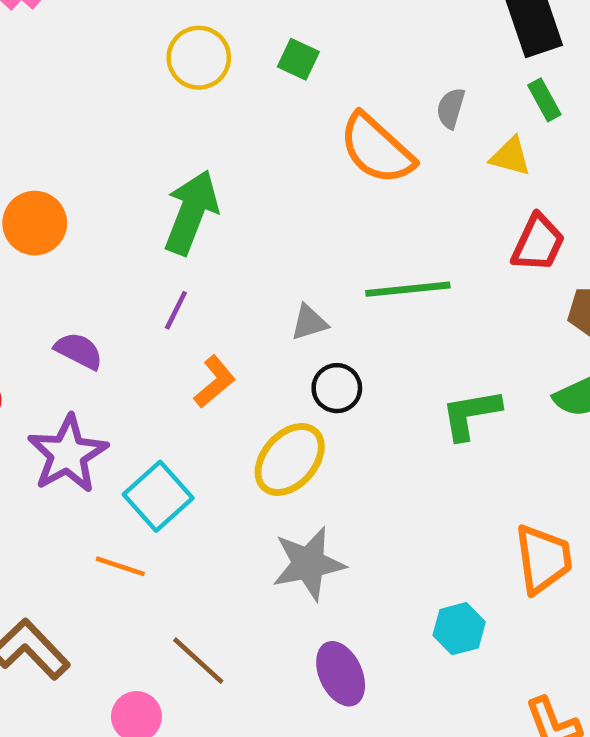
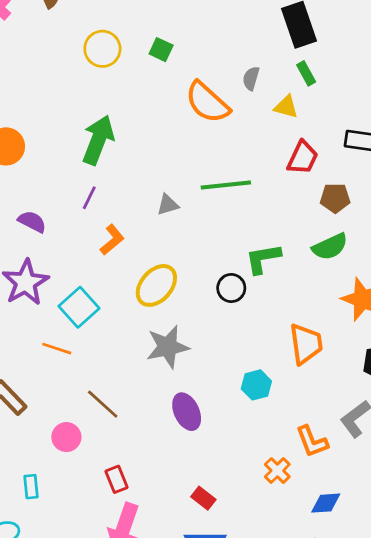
black circle: (337, 388) -> (231, 288), moved

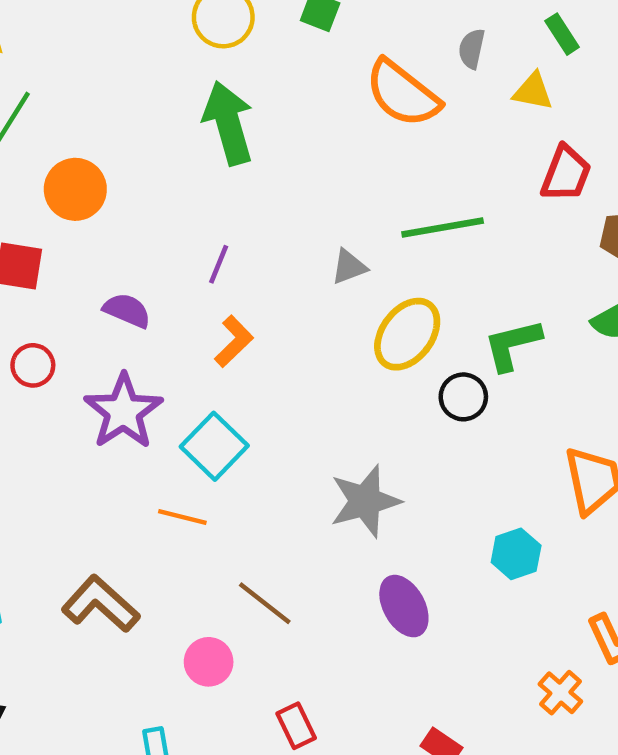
green arrow: (98, 140) -> (228, 123), moved, turned -33
orange L-shape: (112, 240) -> (234, 341), moved
yellow ellipse: (156, 285) -> (407, 334), moved

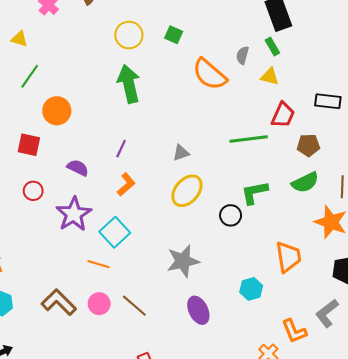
green rectangle: (562, 34) -> (272, 46), moved
green line: (443, 228) -> (249, 139), moved
yellow ellipse: (407, 334) -> (187, 191), moved
pink circle: (209, 662) -> (99, 304), moved

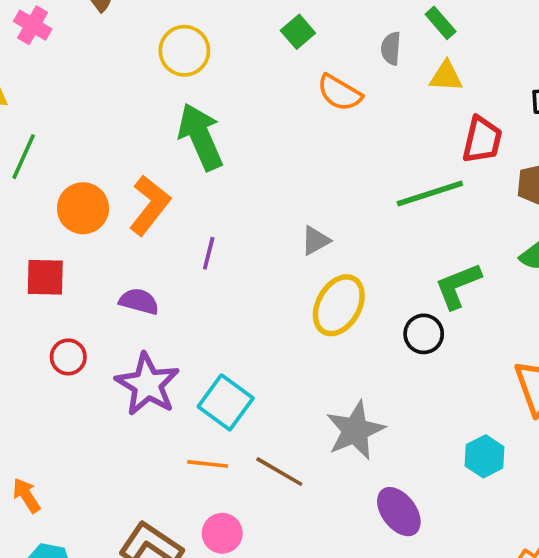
green square: (174, 35) -> (298, 32), moved, turned 36
orange semicircle: (210, 74) -> (340, 93), size x0.7
orange L-shape: (126, 184) -> (150, 205), moved, size x1.4
brown line: (134, 306) -> (279, 472), moved

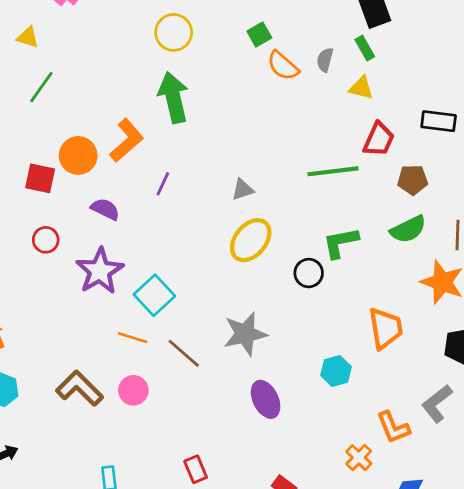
orange semicircle: (340, 93) -> (283, 66), moved
orange circle: (83, 208) -> (78, 155), moved

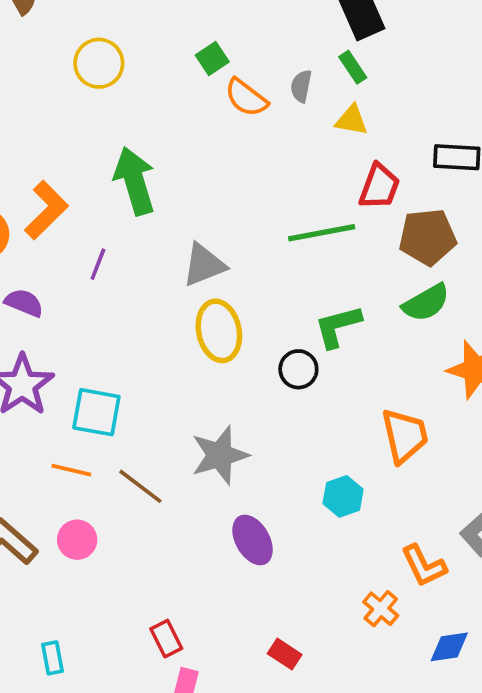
green arrow: (173, 97) -> (135, 181), moved
brown pentagon: (413, 180) -> (428, 237), size x1.4
gray triangle: (243, 190) -> (204, 265), size x1.5
yellow ellipse: (251, 240) -> (219, 331), turned -48
cyan square: (154, 295) -> (96, 412), turned -33

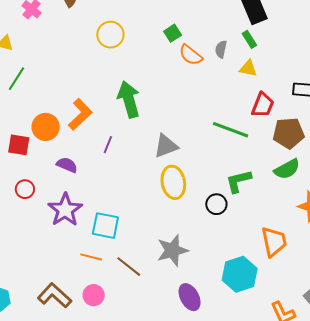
green line: (322, 233) -> (231, 130), turned 30
cyan hexagon: (343, 496) -> (240, 274), size x1.6

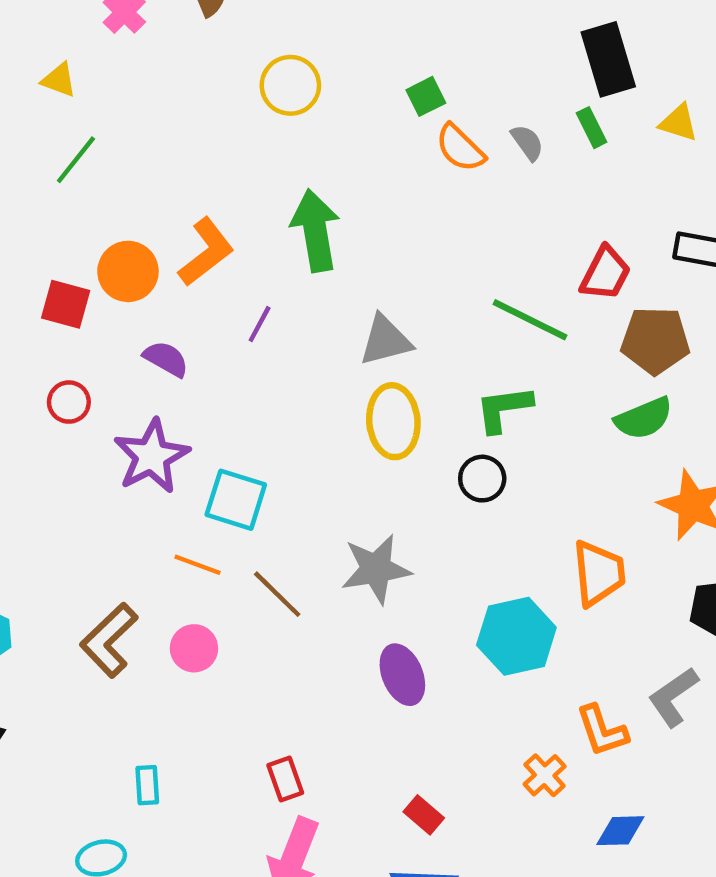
gray semicircle: (221, 49) -> (527, 142), turned 126
yellow triangle: (248, 68) -> (679, 123), moved
green L-shape: (238, 181) -> (504, 409), moved
brown L-shape: (54, 295) -> (109, 640), turned -92

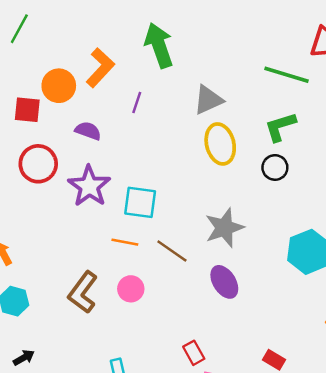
red circle: (69, 402) -> (38, 164), size x1.6
purple ellipse: (402, 675) -> (224, 282), moved

